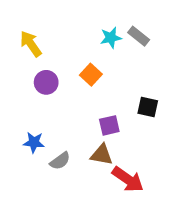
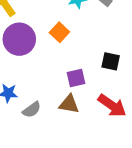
purple circle: (46, 82) -> (19, 39), size x1.5
red arrow: (128, 179) -> (112, 106), moved

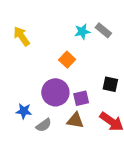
purple circle: (19, 39) -> (55, 92), moved

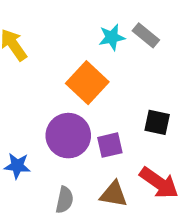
orange square: (67, 60) -> (87, 83), size x1.5
brown triangle: (75, 120) -> (114, 194), moved
gray semicircle: (44, 125) -> (65, 200), moved, turned -42

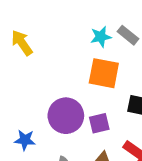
orange square: (87, 83) -> (104, 73), moved, turned -32

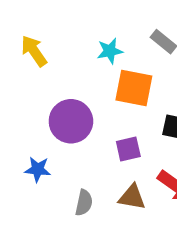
cyan star: (101, 37) -> (110, 51), moved
purple circle: (66, 116) -> (71, 121), moved

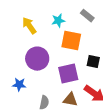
yellow arrow: (34, 51) -> (29, 26), moved
purple square: (128, 149) -> (68, 74), size x1.5

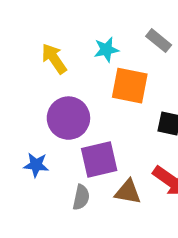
purple square: (68, 74) -> (99, 159), moved

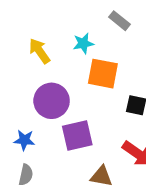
gray rectangle: (159, 41) -> (119, 21), moved
brown triangle: (128, 192) -> (101, 176), moved
gray semicircle: (81, 197) -> (26, 175), moved

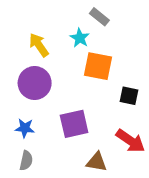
gray rectangle: (119, 21) -> (99, 17), moved
cyan star: (83, 43) -> (80, 38), turned -30
purple circle: (52, 101) -> (35, 83), moved

